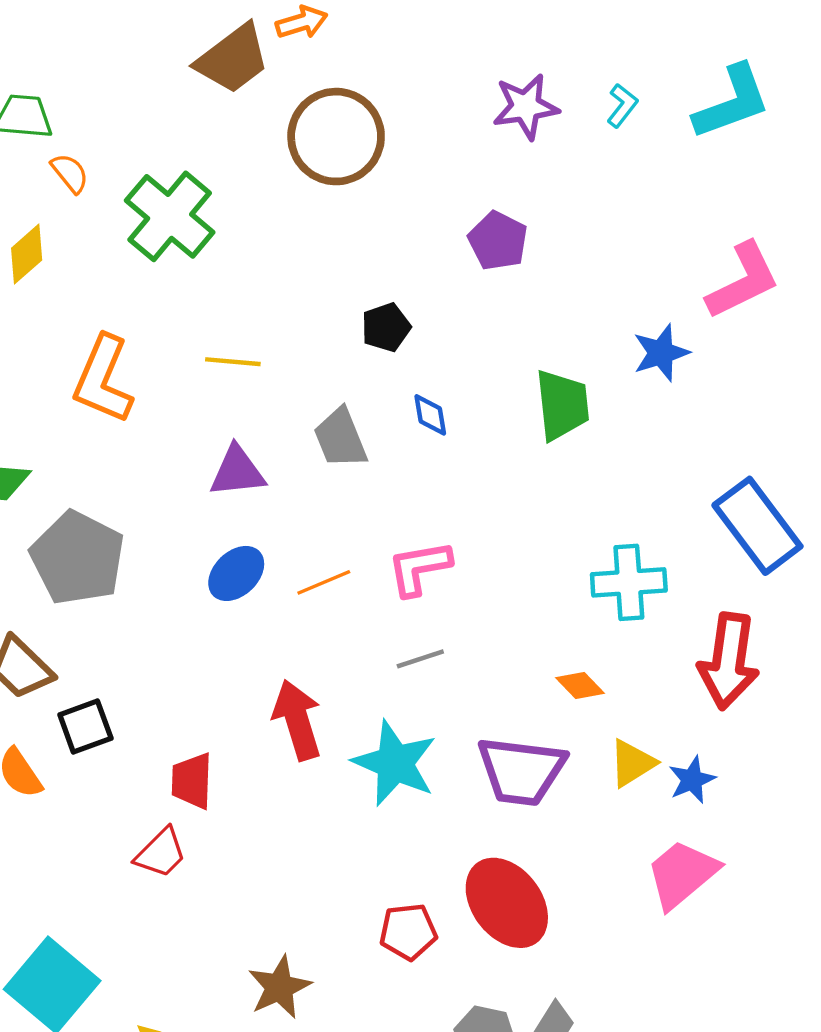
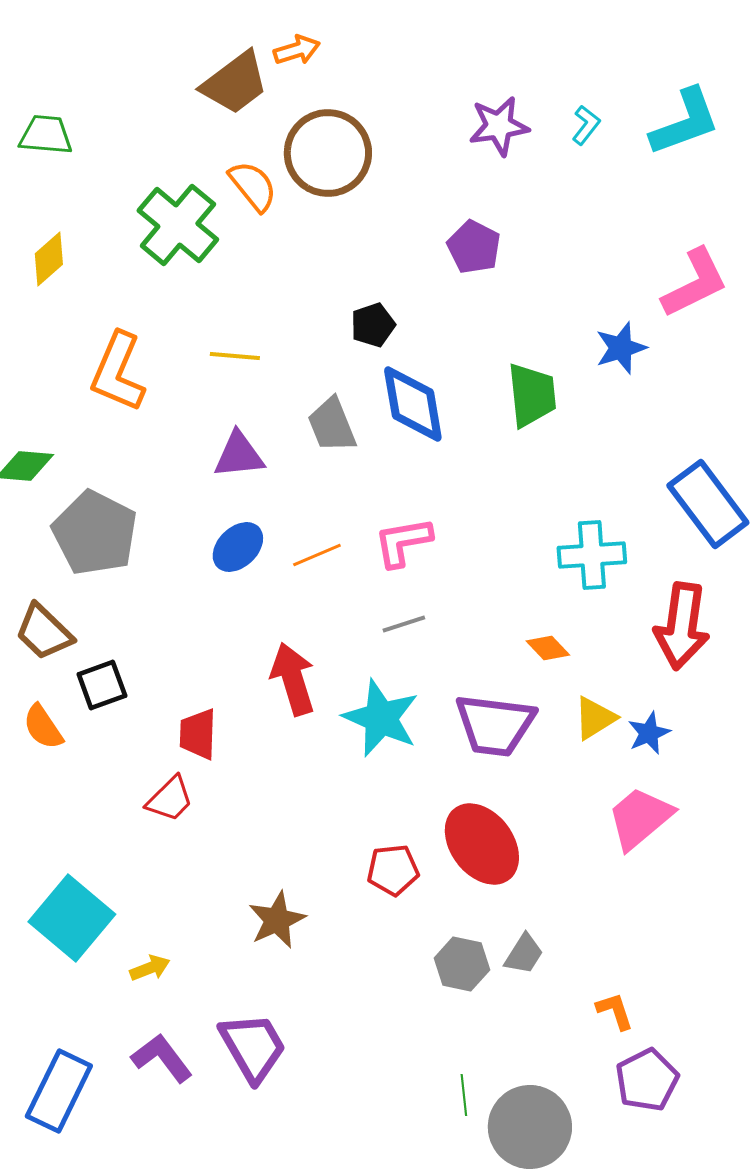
orange semicircle: (70, 173) -> (253, 186), moved, size x1.4
blue diamond: (430, 415) -> (413, 404), size x2.0

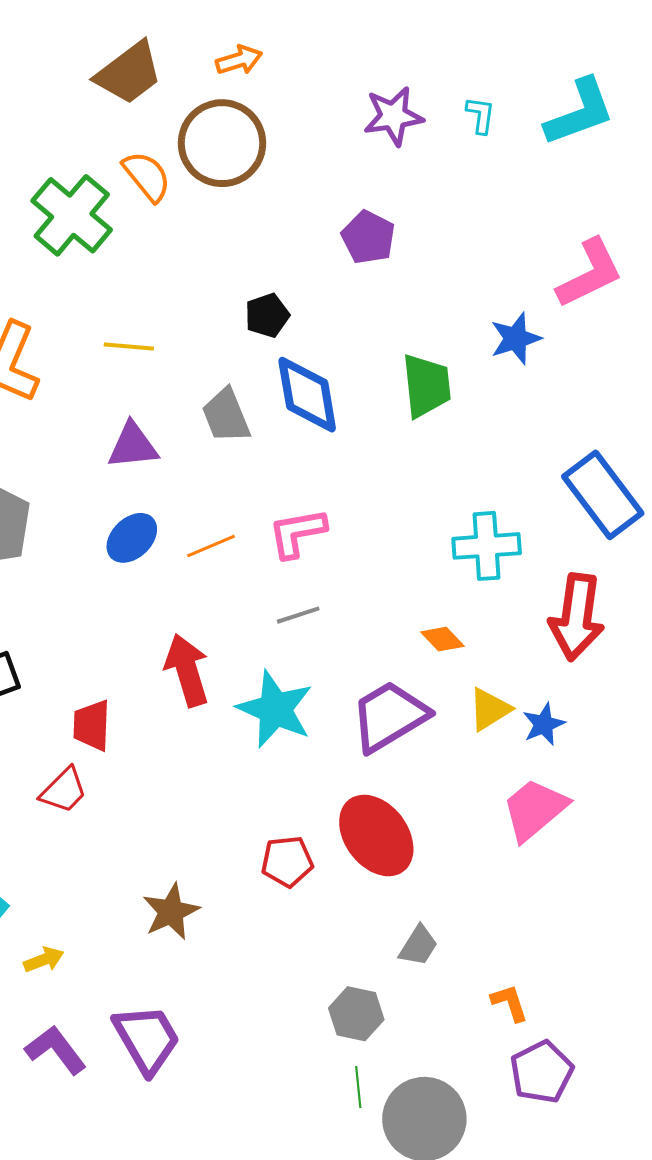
orange arrow: (297, 50) -> (239, 60), moved
cyan L-shape: (586, 125) -> (481, 115), turned -30
purple trapezoid: (495, 725) -> (389, 716), turned 142
gray hexagon: (462, 964) -> (356, 1014), moved

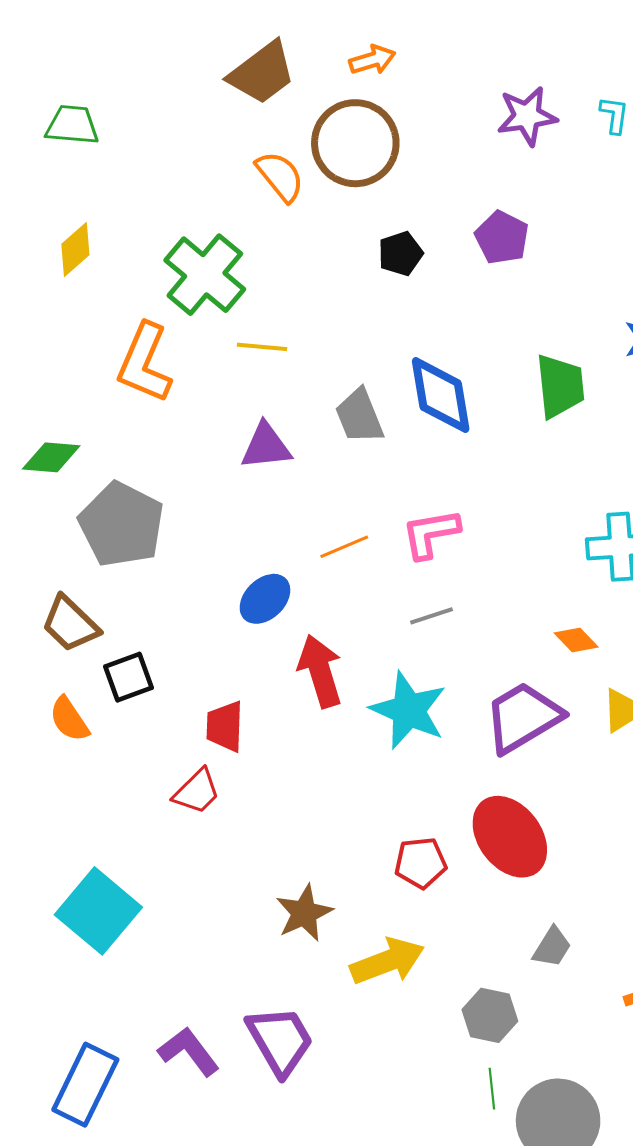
green cross: (72, 215) -> (205, 275), moved
black pentagon: (267, 315) -> (400, 254), moved
blue ellipse: (132, 538) -> (265, 599), moved
yellow arrow: (44, 960) -> (387, 961), moved, size x1.8

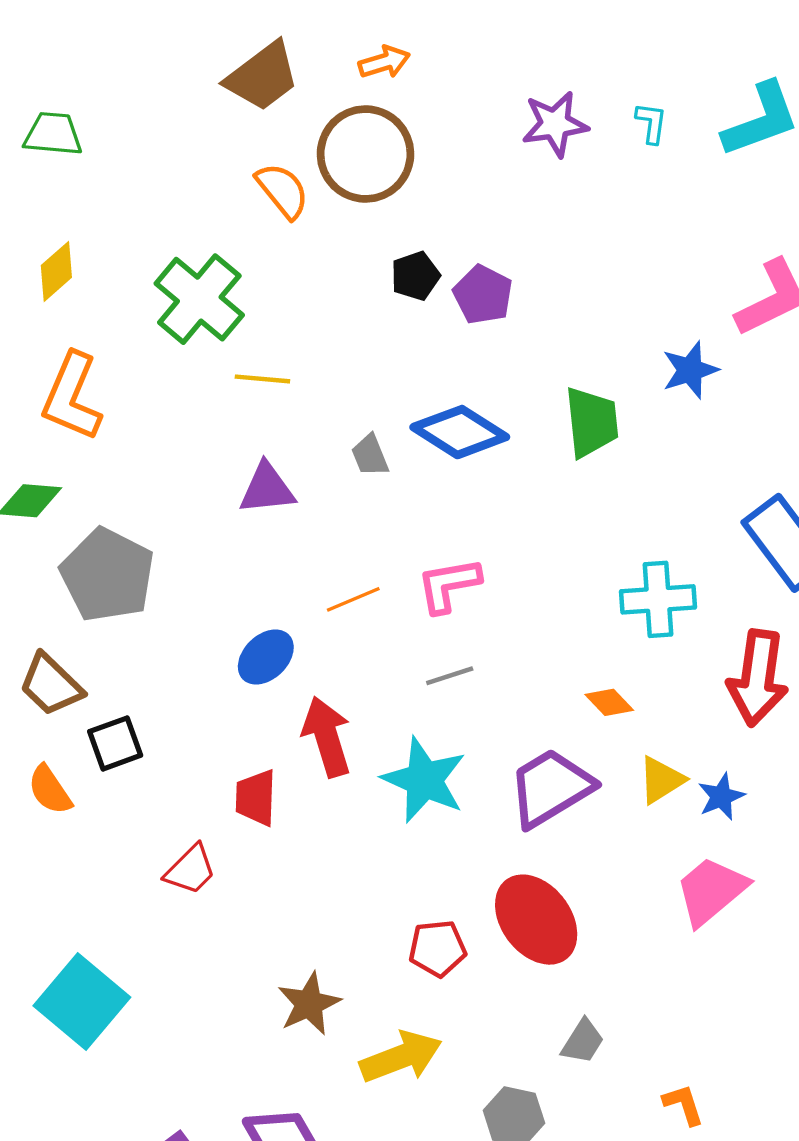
purple pentagon: (502, 238) -> (483, 295), moved
orange L-shape: (145, 363) -> (72, 397), moved
blue diamond: (441, 395) -> (460, 432), turned -48
gray trapezoid: (359, 416) -> (370, 455), size x0.7
red trapezoid: (225, 726) -> (256, 798), moved

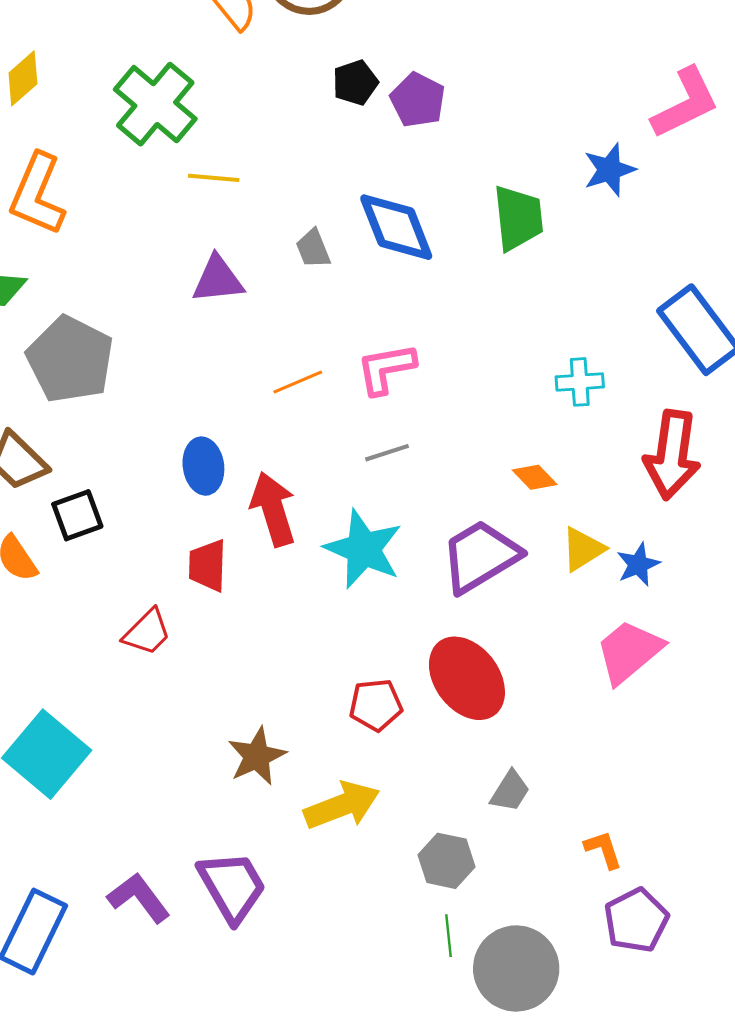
blue diamond: (460, 432) -> (396, 227), turned 36
cyan cross: (658, 599) -> (580, 382), size x0.7
blue ellipse: (266, 657) -> (203, 466), moved, turned -54

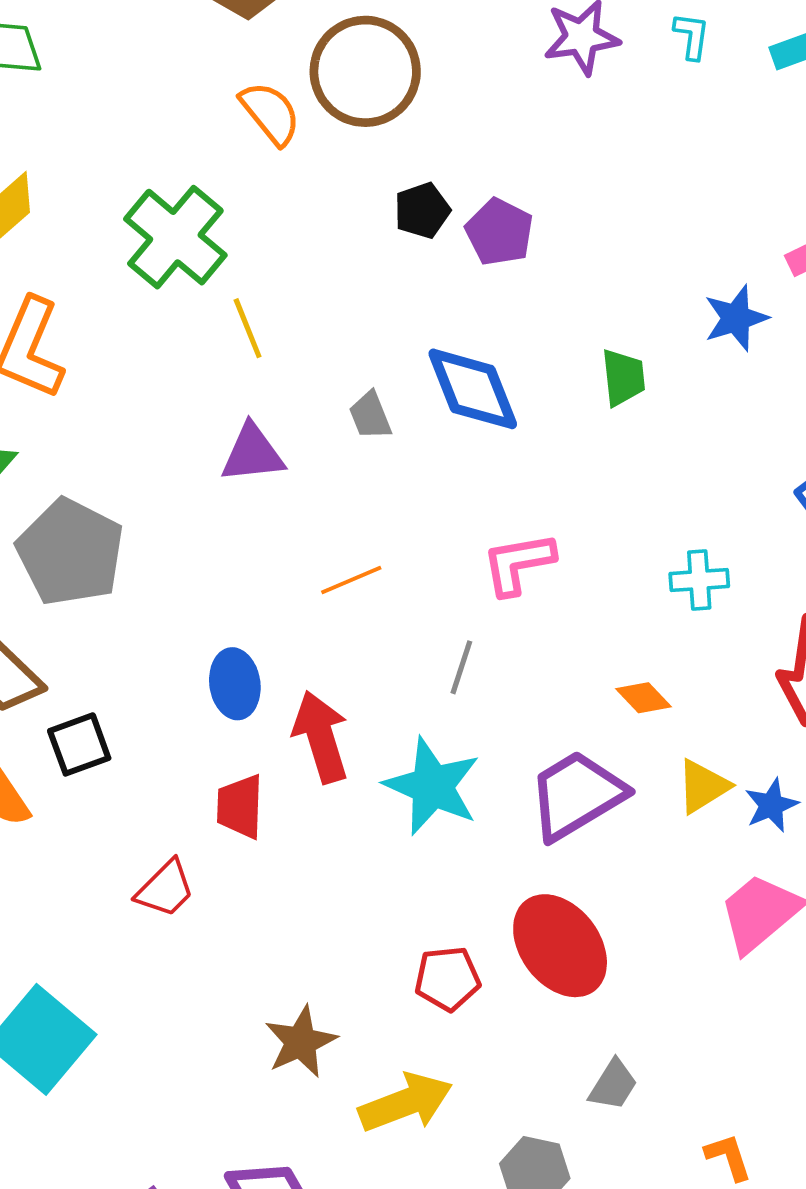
yellow line: (214, 178) -> (248, 328), turned 63
green trapezoid: (518, 218) -> (623, 378), size x0.7
pink L-shape: (386, 369) -> (518, 564), moved
gray line: (387, 453) -> (461, 667), turned -54

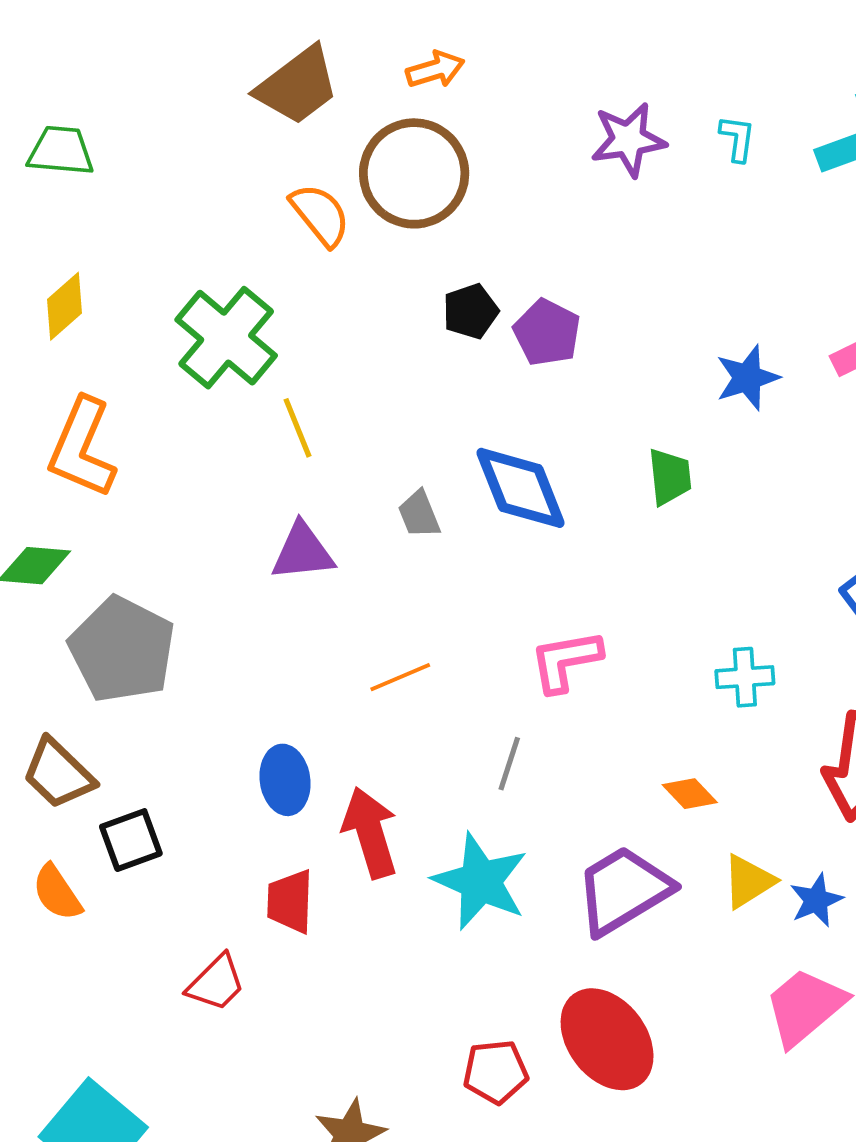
blue star: (736, 318) -> (747, 378), moved

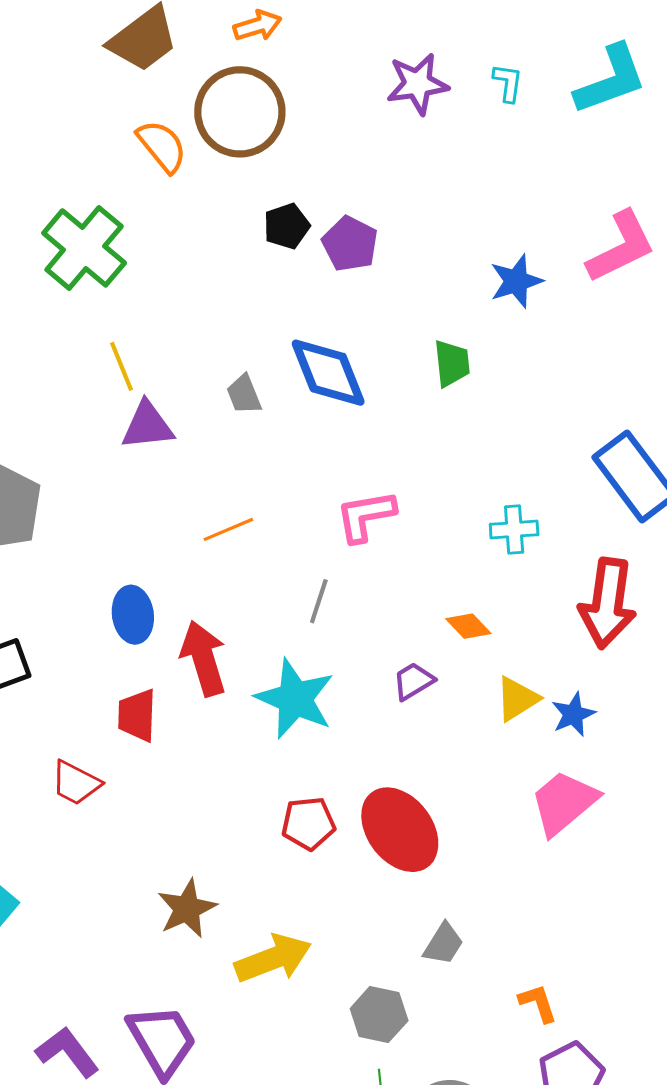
yellow line: (298, 428) -> (121, 366), moved
purple trapezoid: (623, 890) -> (413, 681), moved, size x0.5
red trapezoid: (216, 983) -> (76, 783), turned 72
red pentagon: (496, 1072) -> (308, 823), moved

